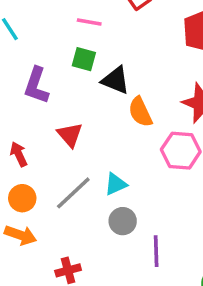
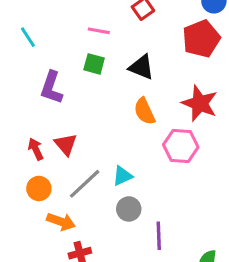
black triangle: (116, 80) -> (141, 67), moved
red triangle: (70, 135) -> (66, 144), moved
orange arrow: (21, 235) -> (61, 222), moved

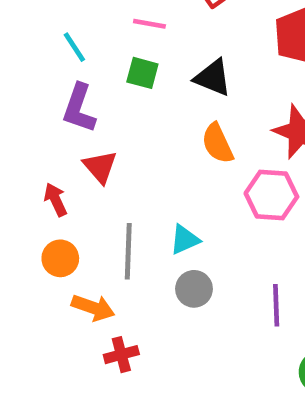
cyan line: (28, 37) -> (74, 47), moved
red triangle: (66, 144) -> (100, 167), moved
gray line: (85, 184) -> (128, 251), turned -45
purple line: (159, 236) -> (276, 305), moved

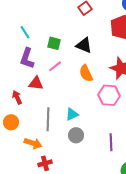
pink line: (149, 24) -> (55, 66), moved, turned -48
red triangle: (100, 167) -> (36, 83), turned -42
orange circle: (60, 258) -> (11, 122), moved

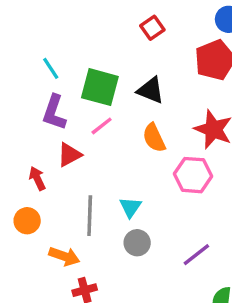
green square: (54, 43) -> (100, 87), size x1.6
red triangle: (36, 83) -> (69, 155), turned -35
cyan triangle: (72, 114) -> (130, 207), turned -32
purple line: (111, 142) -> (196, 255), turned 54

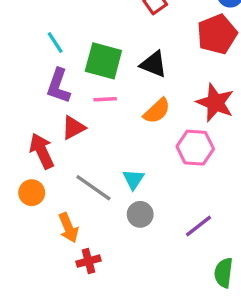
pink line: (102, 126) -> (105, 99), turned 35
orange semicircle: (154, 138) -> (157, 111), turned -108
red arrow: (37, 178) -> (42, 151), size x1.5
gray line: (90, 216) -> (93, 188), turned -57
orange arrow: (64, 256) -> (68, 228), turned 48

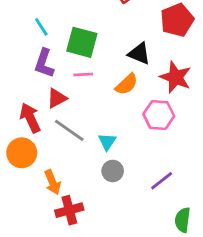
black triangle: (154, 64) -> (139, 53), moved
gray line: (93, 188) -> (69, 130), moved
orange circle: (32, 193) -> (22, 153), size x1.4
red cross: (88, 261) -> (69, 210), size x1.4

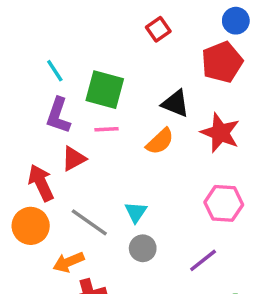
pink hexagon: (159, 115) -> (224, 203), moved
gray line: (69, 130) -> (89, 222), moved
orange arrow: (52, 182) -> (69, 262), turned 90

